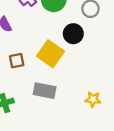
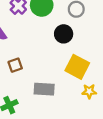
yellow square: (51, 54) -> (77, 67), moved

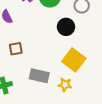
yellow star: (89, 91) -> (65, 85), moved

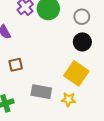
black circle: (66, 27) -> (82, 42), moved

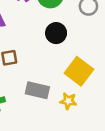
black circle: (82, 42) -> (56, 33), moved

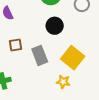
gray rectangle: (37, 90) -> (40, 55), moved, turned 54

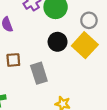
yellow square: (73, 58) -> (85, 45), moved

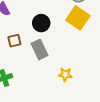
black circle: (58, 42) -> (41, 23), moved

